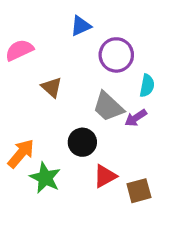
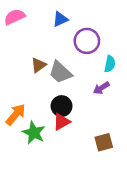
pink semicircle: (19, 50) -> (14, 17), moved
brown triangle: (52, 87) -> (39, 65), turned 42
gray trapezoid: (108, 107) -> (60, 72), moved
red triangle: (105, 176) -> (62, 122), moved

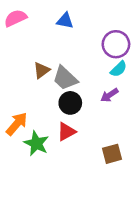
blue triangle: (60, 19) -> (65, 21), turned 35
purple circle: (87, 41) -> (116, 44), moved
cyan semicircle: (110, 64) -> (119, 69), turned 35
black circle: (62, 106) -> (70, 103), moved

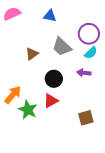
gray trapezoid: (65, 78) -> (62, 47), moved
purple arrow: (109, 95) -> (84, 73), turned 40

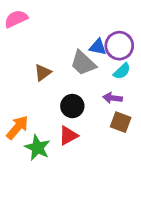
blue triangle: (50, 16) -> (98, 47), moved
brown square: (86, 118) -> (121, 122), moved, turned 35

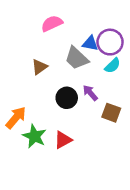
pink semicircle: (16, 19) -> (52, 23), moved
purple arrow: (113, 98) -> (90, 93), moved, turned 42
red triangle: (68, 136) -> (63, 140), moved

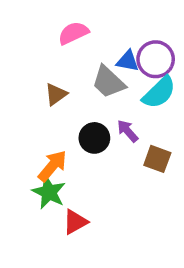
cyan semicircle: (113, 66) -> (159, 92), size x1.5
orange arrow: (16, 118) -> (52, 166), moved
red triangle: (63, 140) -> (75, 222), moved

